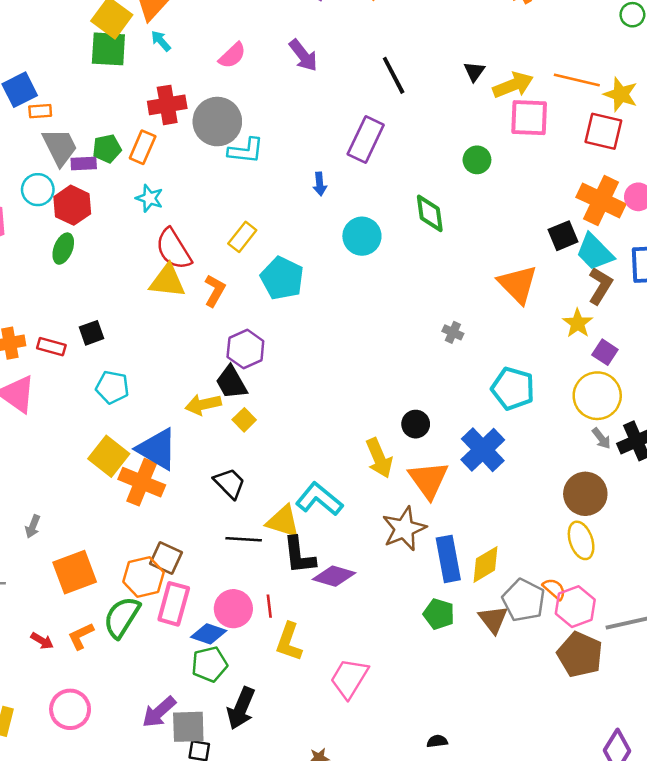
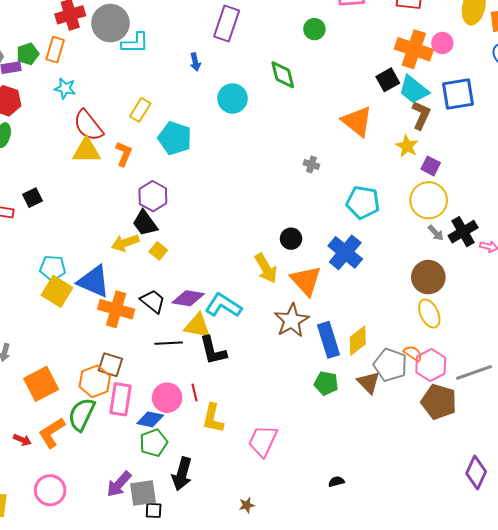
cyan pentagon: (112, 387) -> (53, 268), moved
orange cross: (142, 482) -> (116, 309), moved
purple diamond: (334, 576) -> (188, 298), moved
orange L-shape: (81, 636) -> (52, 433), size x1.4

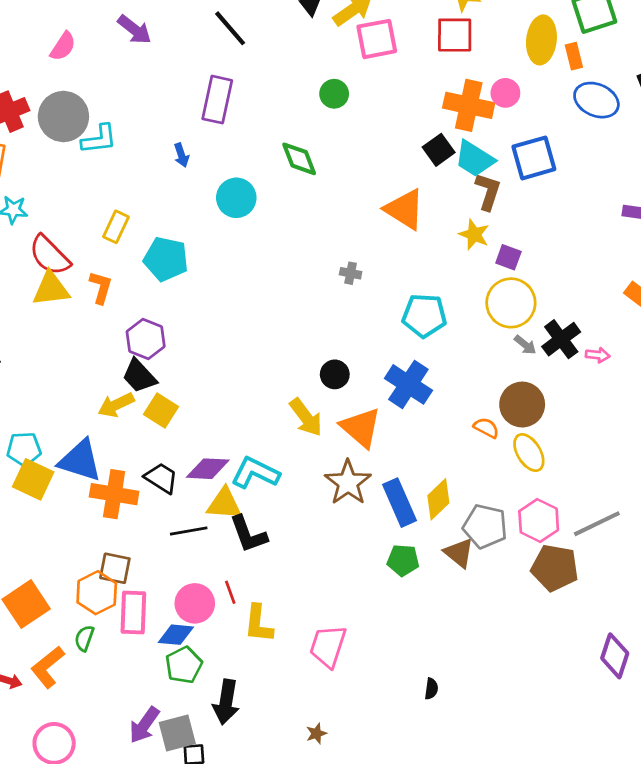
yellow square: (158, 251) -> (161, 411), size x1.4
orange semicircle: (413, 353) -> (486, 428), moved
green semicircle: (82, 414) -> (84, 638), size x0.6
black semicircle: (336, 482) -> (431, 689), turned 119

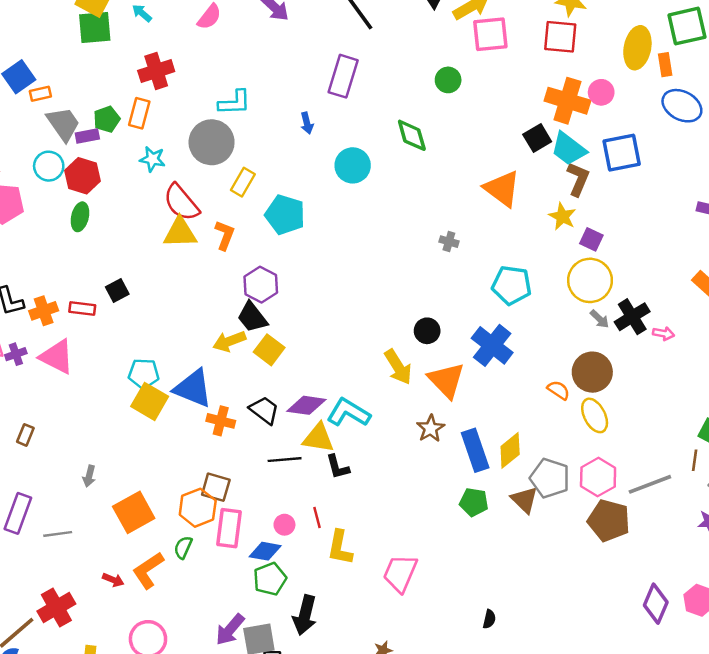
gray circle: (63, 116) -> (212, 142), moved
brown star: (348, 483) -> (431, 428), size x0.7
orange cross: (114, 494) -> (221, 421), size x0.7
black L-shape: (248, 534) -> (338, 467), size x0.7
pink circle: (195, 603) -> (284, 525), size x0.6

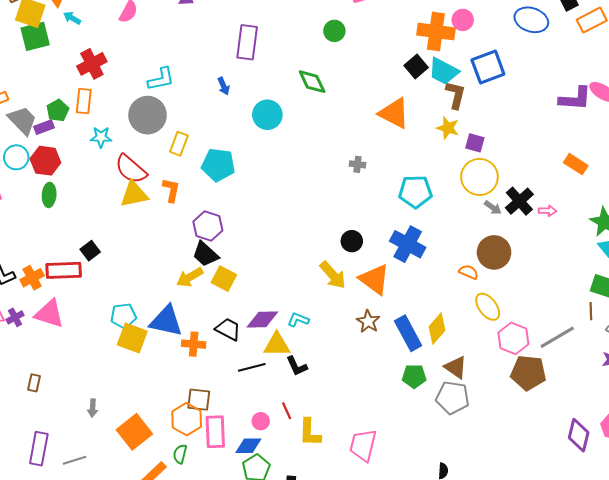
red rectangle: (82, 308) -> (64, 270), size x1.6
cyan L-shape: (349, 413) -> (298, 320), size x0.6
yellow ellipse: (595, 415) -> (488, 307), moved
gray pentagon: (550, 478) -> (452, 398), moved

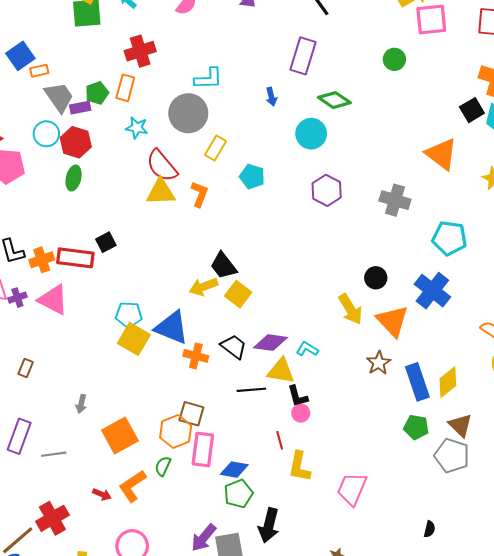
green diamond: (312, 82) -> (334, 100), moved, turned -40
gray cross: (358, 164) -> (395, 200), size x1.8
cyan pentagon: (218, 165) -> (252, 177), size x0.7
purple hexagon: (208, 226) -> (327, 190), moved
pink circle: (261, 421) -> (301, 413), moved

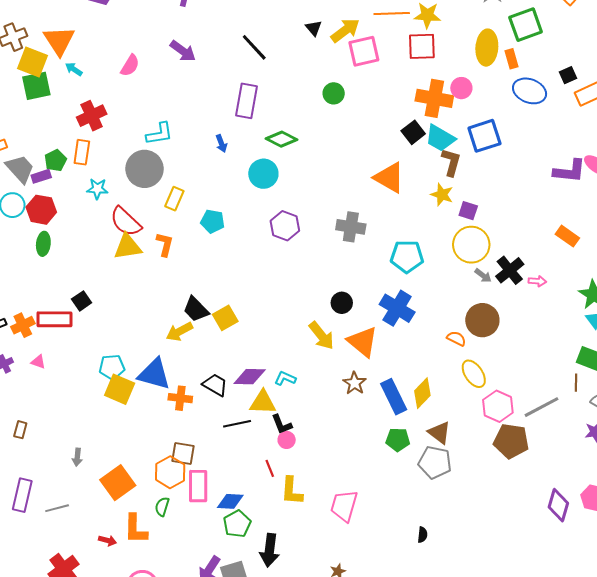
yellow square: (238, 294) -> (225, 318), moved, turned 30
pink triangle: (53, 300) -> (38, 362), size x0.5
orange L-shape: (132, 486) -> (135, 529), turned -48

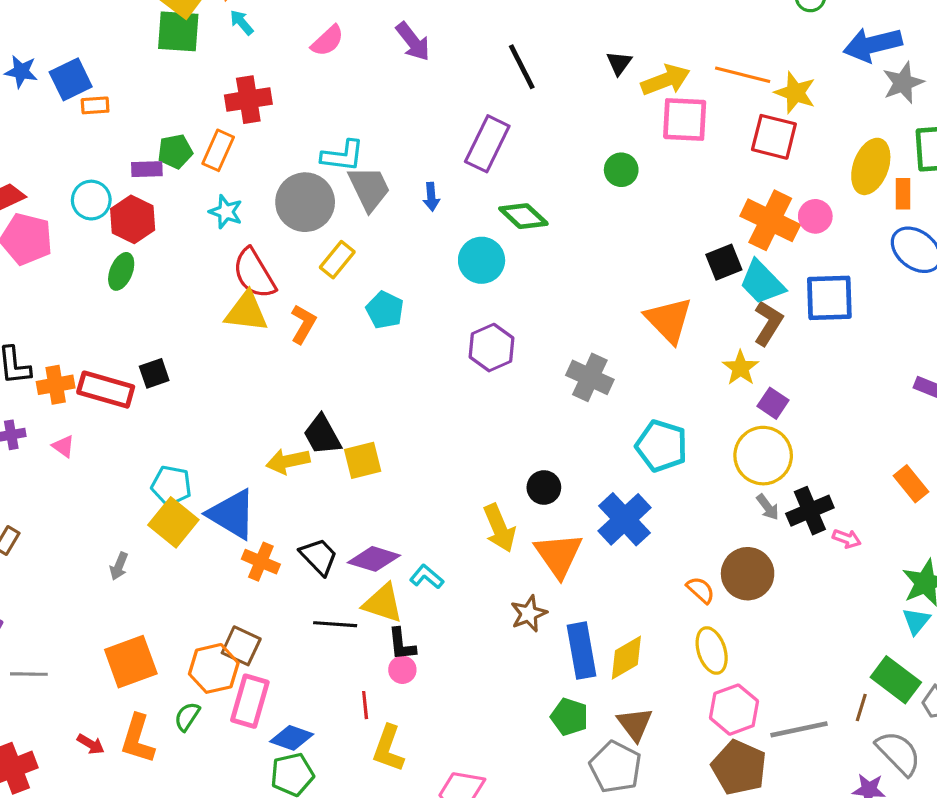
gray trapezoid: (20, 169) -> (369, 189), moved
gray arrow: (77, 457) -> (119, 566), moved

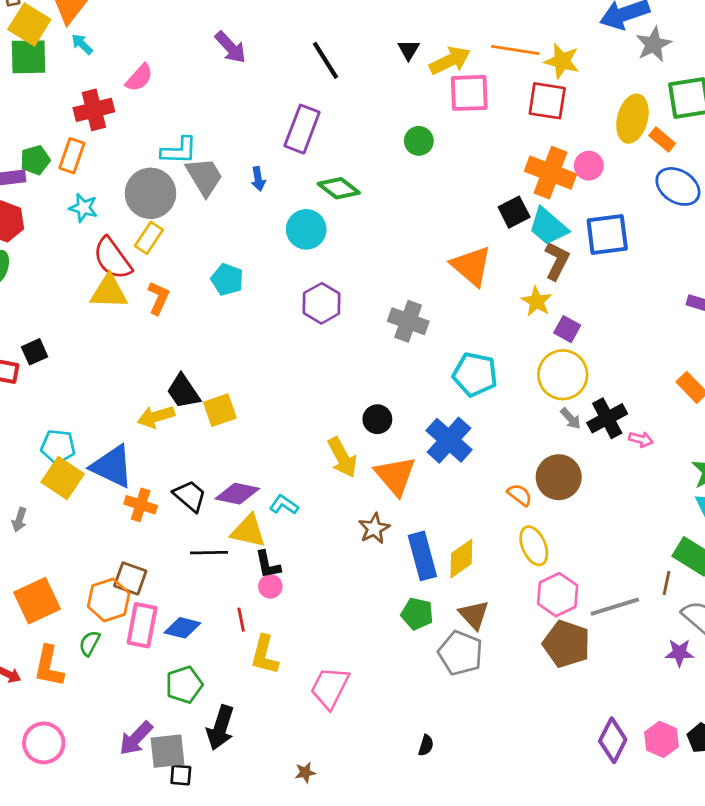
pink semicircle: (327, 41) -> (139, 78), moved
orange rectangle: (903, 194) -> (662, 139), turned -45
yellow rectangle: (337, 260) -> (149, 238), moved
blue diamond: (292, 738) -> (182, 628), moved

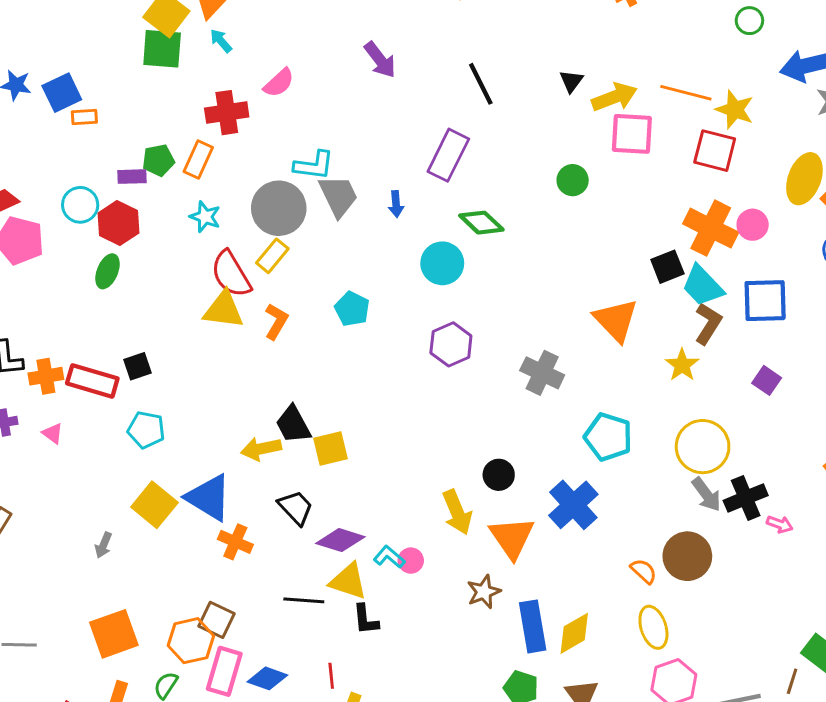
purple square: (567, 329) -> (767, 380), moved
gray arrow: (571, 419) -> (706, 494), size x1.4
cyan pentagon: (58, 447) -> (146, 430), moved
black trapezoid: (190, 496) -> (296, 508), moved
pink circle: (270, 586) -> (411, 561), moved

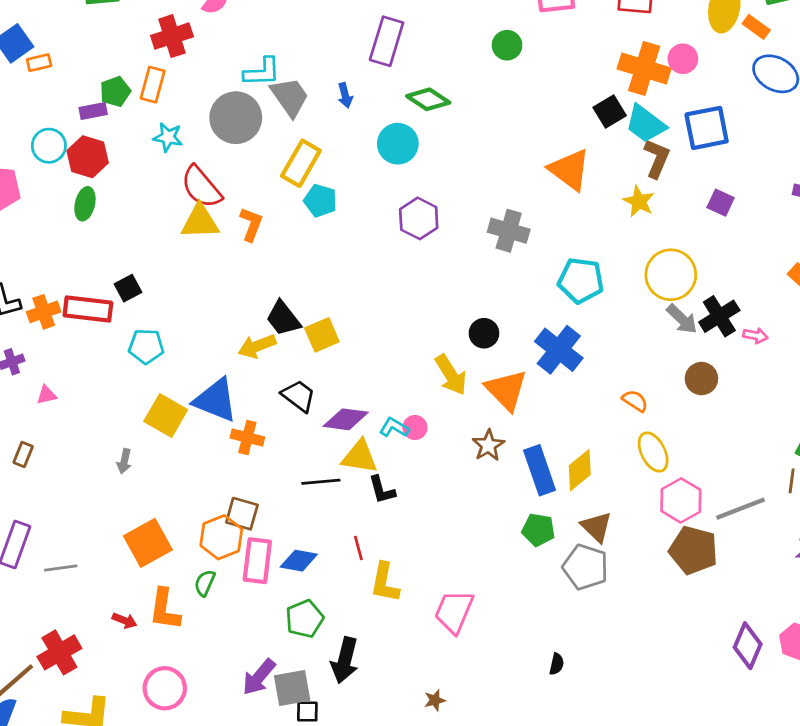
yellow rectangle: (272, 256) -> (301, 163), moved, size x1.4
pink triangle: (53, 433) -> (47, 395), moved, turned -40
brown circle: (687, 556) -> (701, 379), moved, size x0.7

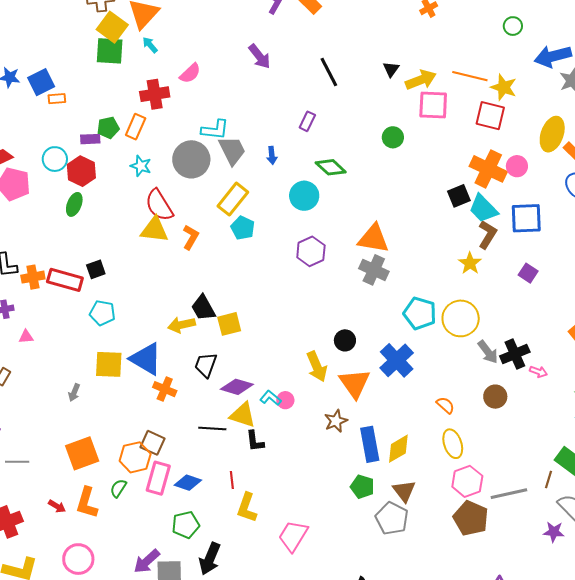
purple rectangle: (387, 41) -> (307, 121), size x0.6
orange triangle: (570, 170) -> (374, 239), moved, turned -36
yellow circle: (671, 275) -> (461, 318), moved
black trapezoid: (299, 396) -> (206, 365), turned -116
yellow square: (166, 415) -> (109, 364), turned -36

